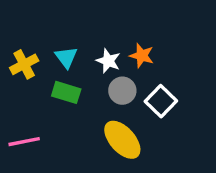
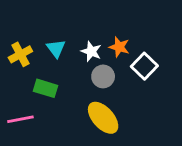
green rectangle: (66, 92) -> (46, 88), moved
white square: (161, 101) -> (144, 66), moved

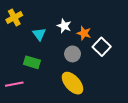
white star: (91, 51) -> (64, 26), moved
yellow cross: (20, 54) -> (14, 18), moved

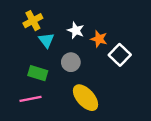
yellow cross: (14, 18) -> (33, 21), moved
gray circle: (73, 54) -> (71, 62), moved
pink line: (14, 84) -> (30, 99), moved

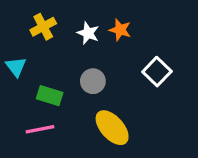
white star: (76, 30) -> (88, 33), moved
orange star: (99, 39) -> (120, 30), moved
cyan triangle: (46, 40) -> (16, 67), moved

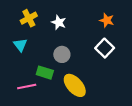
orange star: (120, 30) -> (107, 20), moved
cyan triangle: (16, 67) -> (20, 45), moved
green rectangle: (50, 96) -> (45, 73), moved

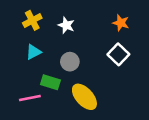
cyan triangle: (20, 45) -> (34, 52), moved, turned 40

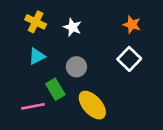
yellow cross: (32, 20) -> (36, 22), turned -36
green rectangle: (50, 82) -> (55, 89), turned 42

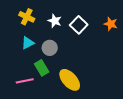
orange star: (132, 25) -> (111, 24), moved
white square: (129, 59) -> (79, 25), moved
gray circle: (76, 67) -> (50, 48), moved

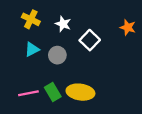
white square: (79, 25) -> (90, 40), moved
green rectangle: (42, 68) -> (53, 92), moved
yellow ellipse: (70, 80) -> (80, 92), turned -40

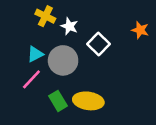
yellow cross: (31, 19) -> (45, 16), moved
gray circle: (57, 55) -> (63, 60), size x1.5
pink line: (28, 93) -> (31, 79), moved, turned -36

